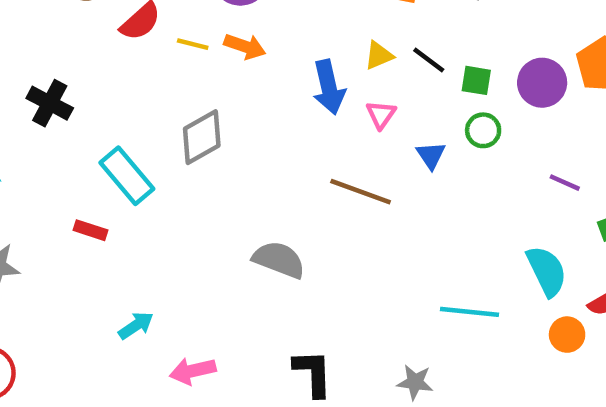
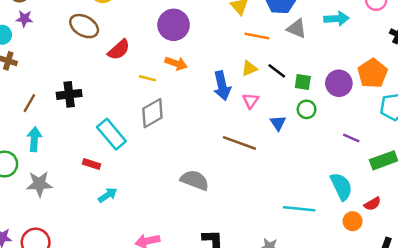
yellow line: (193, 44) -> (147, 78), moved
black cross: (50, 103) -> (69, 94), turned -35
cyan arrow: (136, 325) -> (108, 195), moved

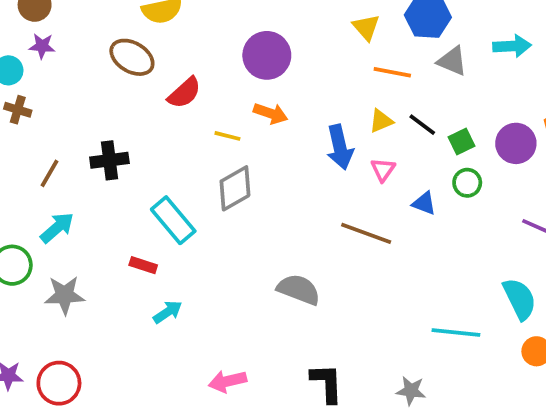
green square: (303, 82) -> (462, 142), turned -35
blue triangle: (278, 123) -> (424, 203), turned -35
cyan arrow: (34, 139) -> (57, 228), turned 45

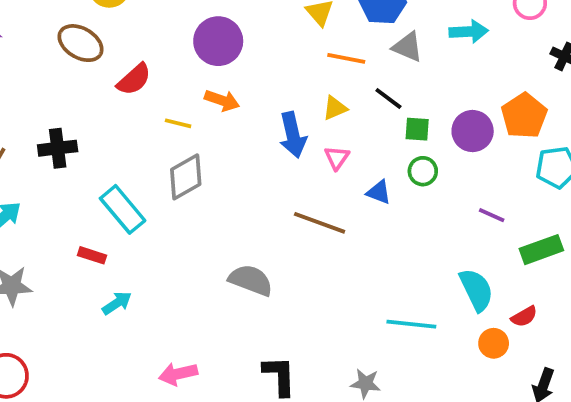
black line: (422, 125) -> (388, 99), moved
green square: (462, 142) -> (417, 129), turned 30

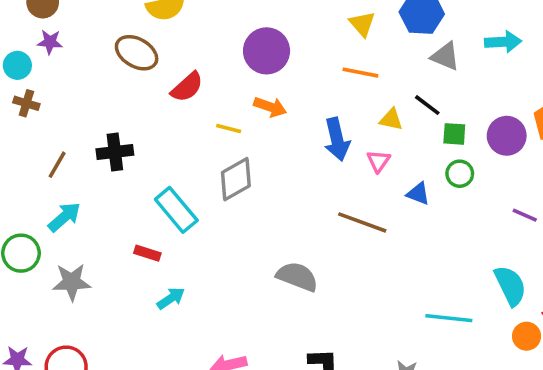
orange line: (346, 58) -> (360, 73), moved
yellow triangle: (335, 108) -> (391, 120), moved, turned 35

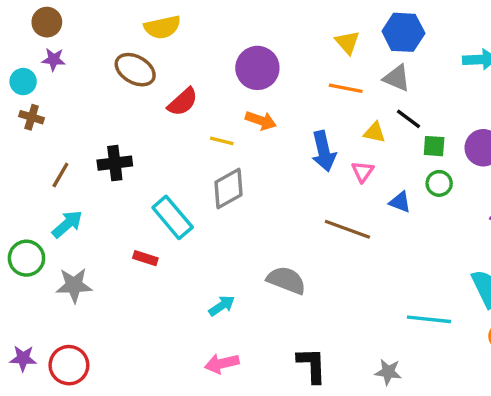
gray triangle: (445, 56) -> (397, 78), moved
cyan arrow: (171, 298) -> (222, 306), moved

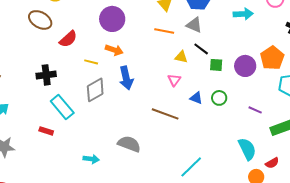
blue arrow: (324, 151) -> (126, 78), moved
black cross: (115, 163) -> (46, 75), moved
green circle: (439, 183) -> (219, 98), moved
cyan arrow: (222, 306) -> (91, 159), turned 42
cyan line: (429, 319) -> (191, 167), moved, turned -50

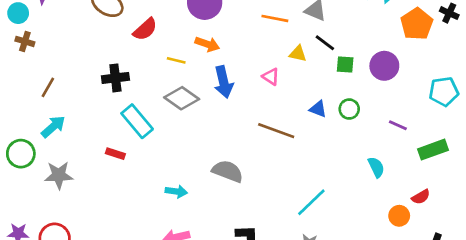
orange pentagon: (272, 58) -> (417, 24), moved
pink triangle: (174, 80) -> (271, 77), moved, turned -32
gray diamond: (95, 90) -> (182, 98), turned 65
cyan semicircle: (247, 149) -> (376, 167), moved, size x0.7

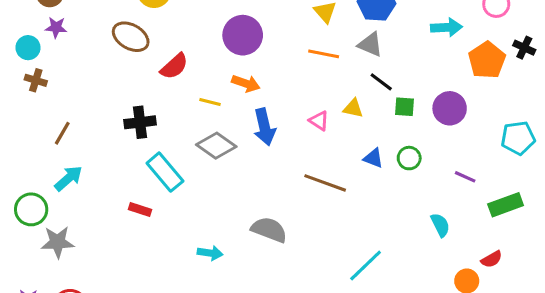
yellow triangle: (298, 54) -> (353, 108), moved
gray star: (59, 175) -> (58, 242), moved

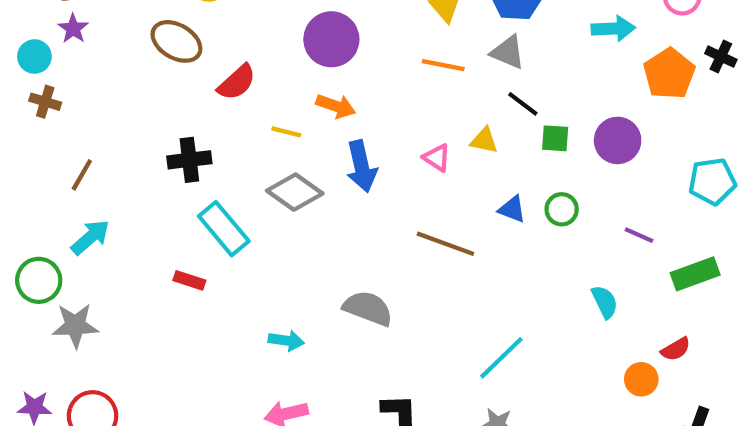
purple star: (56, 27) -> (73, 29), turned 30

